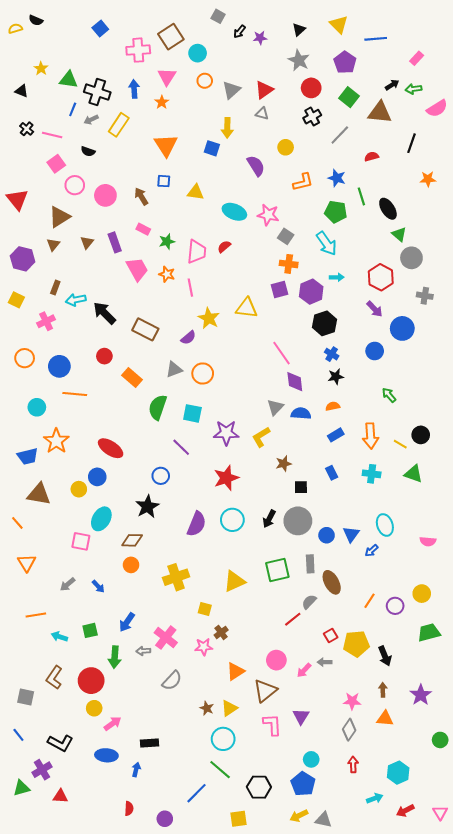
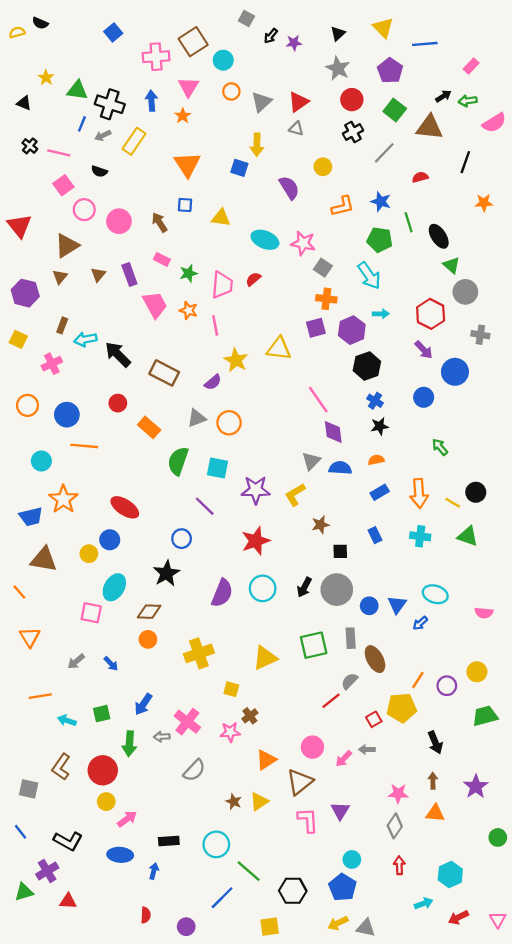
cyan ellipse: (385, 525) -> (435, 594), turned -55
yellow pentagon: (356, 644) -> (402, 708), moved
cyan circle: (223, 739) -> (216, 844), moved

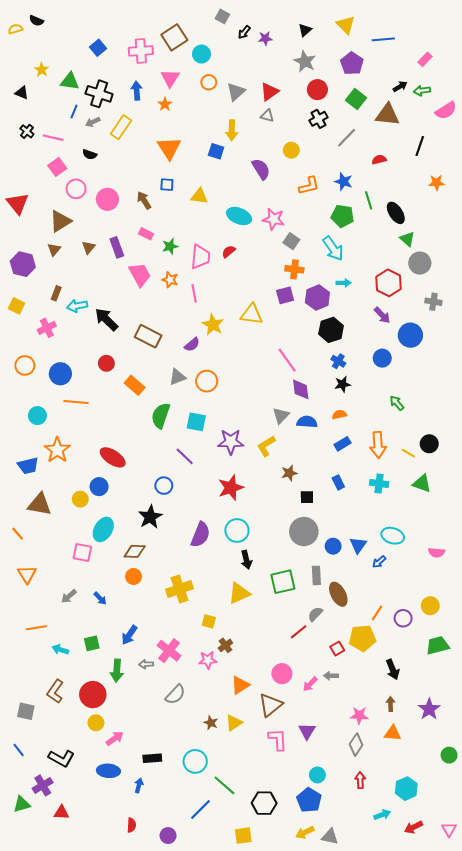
blue square: (113, 32) -> (98, 48), moved
black arrow: (304, 587) -> (246, 560), moved, turned -42

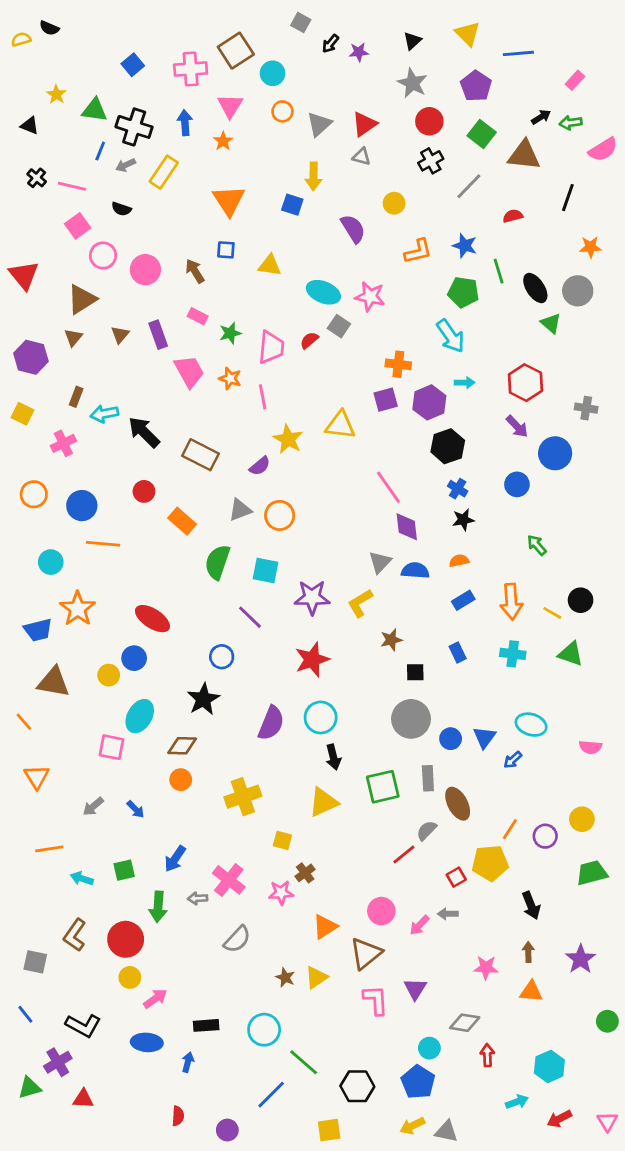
gray square: (291, 241) -> (339, 326), moved
gray circle: (420, 263) -> (578, 291), moved
gray diamond: (356, 745) -> (465, 1023), moved, turned 65

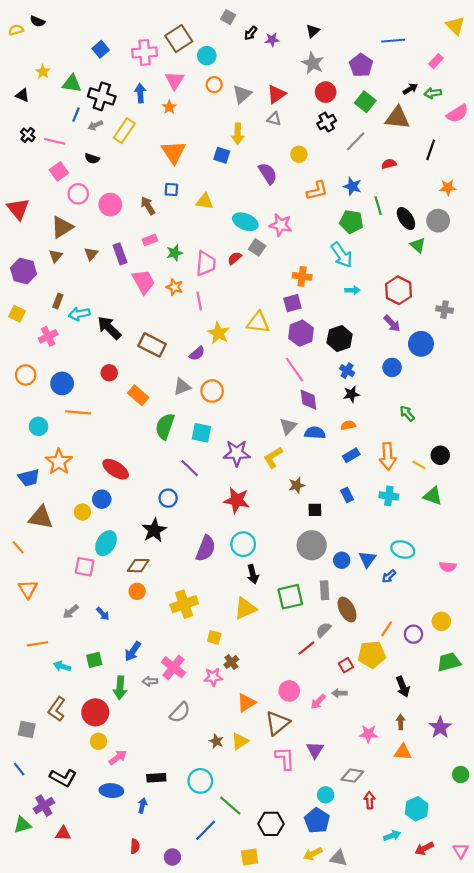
yellow triangle: (468, 34) -> (455, 26), moved
pink rectangle: (198, 316) -> (150, 240), turned -48
purple hexagon: (429, 402) -> (301, 333), moved
red star: (312, 660) -> (237, 500), turned 30

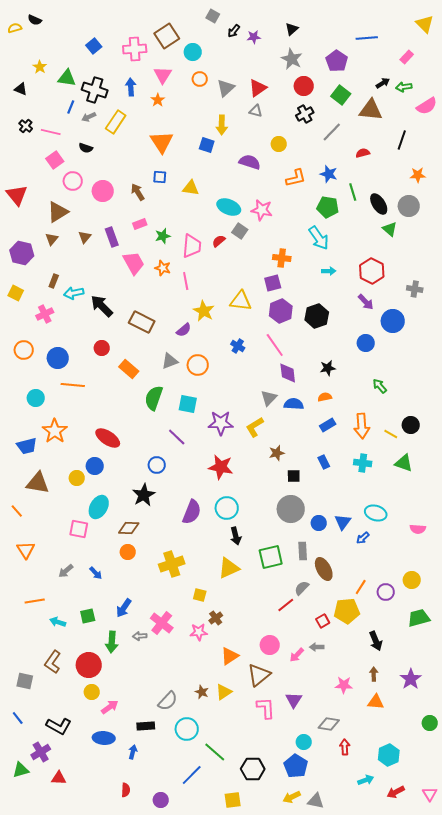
purple semicircle: (268, 173) -> (250, 162), turned -40
blue cross: (347, 371) -> (238, 346), moved
gray semicircle: (180, 712) -> (168, 701), moved

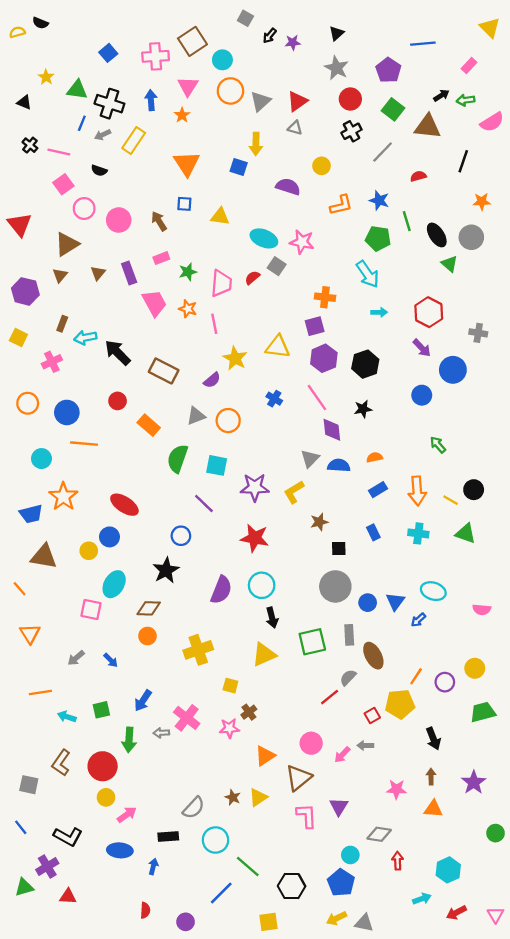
orange circle: (200, 79) -> (230, 91), size x1.5
black star: (328, 368) -> (363, 409), moved

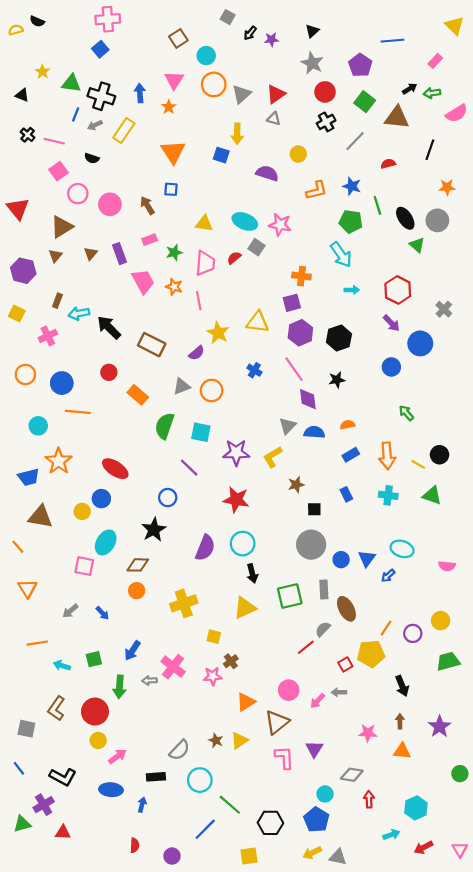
brown square: (192, 41) -> (178, 38), size x0.7
pink cross: (156, 56) -> (108, 19), moved
yellow triangle: (220, 217) -> (204, 224), moved
gray cross: (478, 333) -> (444, 309), turned 35

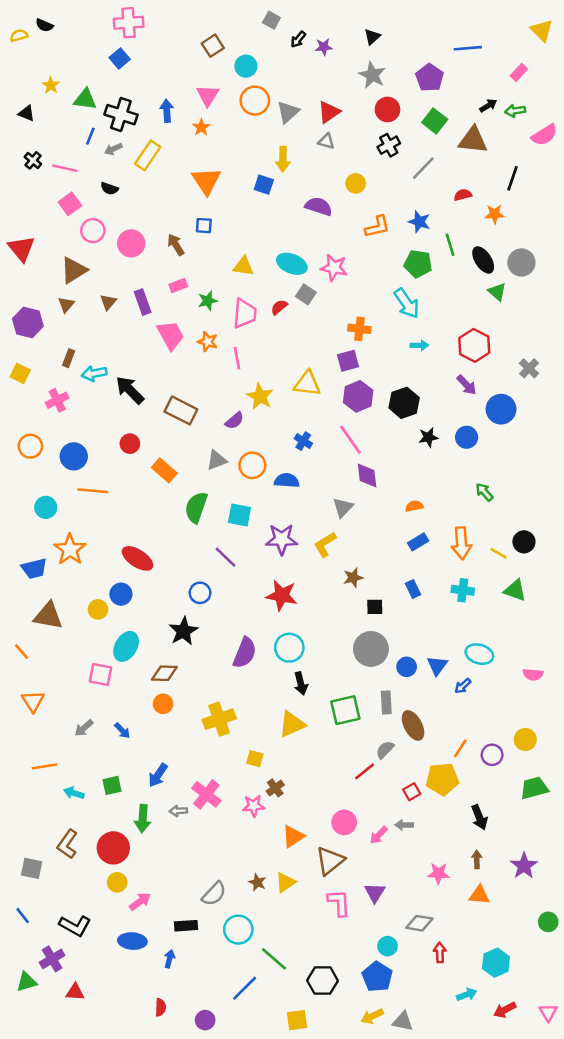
orange star: (447, 187) -> (495, 214), moved
black star: (337, 380) -> (428, 437), moved
blue semicircle: (314, 432) -> (287, 481), moved

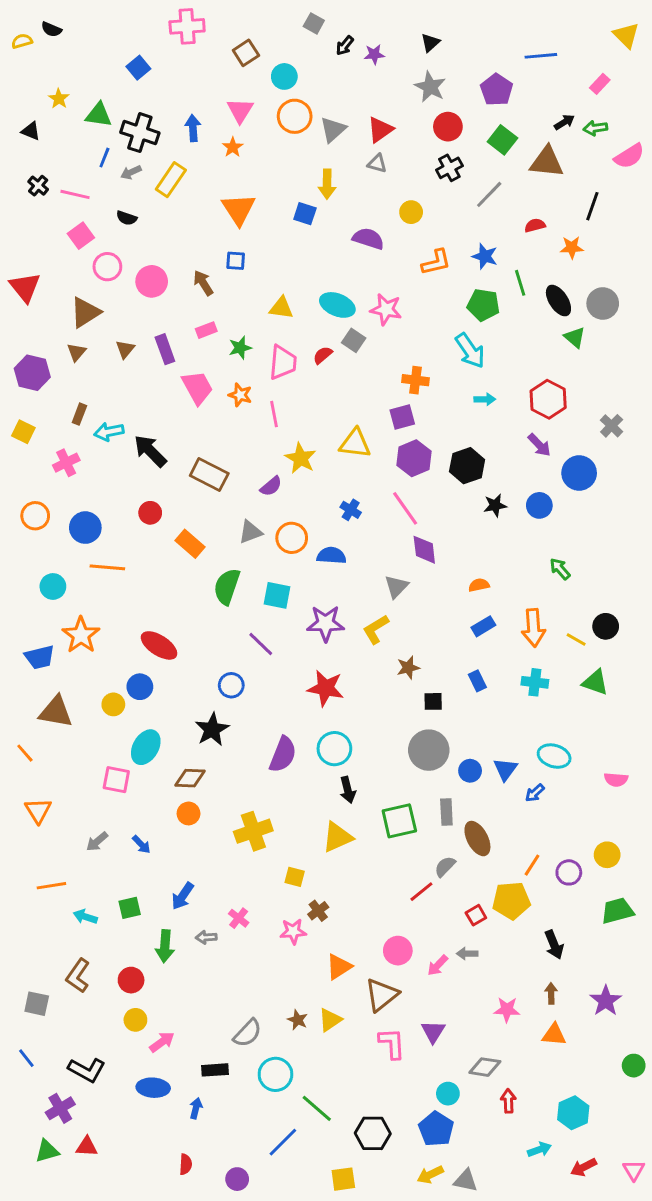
pink cross: (129, 23) -> (187, 26), moved
pink cross: (206, 794) -> (239, 918), size x0.6
red circle: (113, 848) -> (131, 980), size x0.7
green triangle: (27, 982) -> (47, 1151), moved

